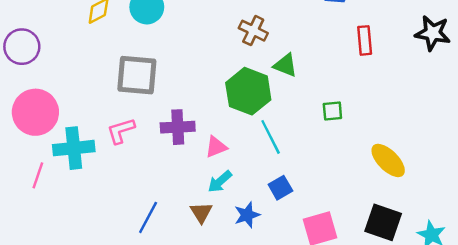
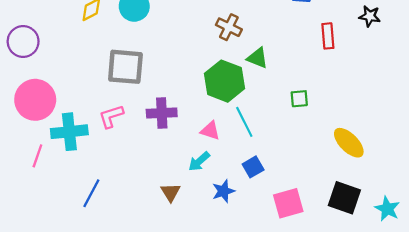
black star: (433, 33) -> (370, 16), moved, size x0.7
pink triangle: (216, 147) -> (210, 131), moved, turned 40
brown triangle: (201, 212) -> (171, 192), moved
blue line: (148, 217) -> (91, 193), moved

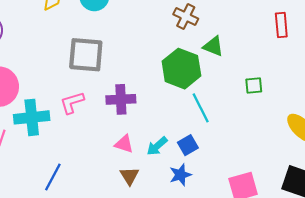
pink triangle: (210, 131) -> (124, 144), moved
blue square: (253, 167) -> (188, 145), moved

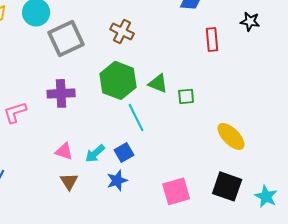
green triangle: (213, 46) -> (158, 83), moved
gray square: (86, 55) -> (66, 38), moved, turned -30
purple cross: (121, 99) -> (61, 93), moved

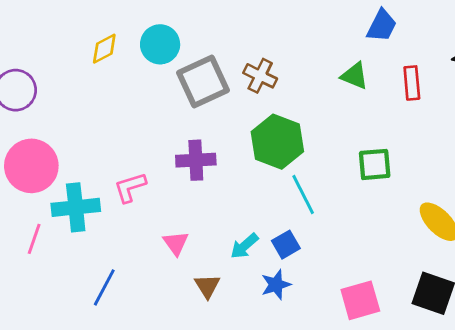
brown cross: (122, 31) -> (260, 76), moved
green triangle: (158, 83) -> (355, 76), moved
green square: (186, 96) -> (375, 164), size x1.4
pink triangle: (64, 151) -> (176, 243), moved, turned 36

